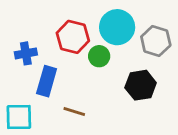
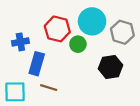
brown line: (74, 112) -> (49, 88), moved

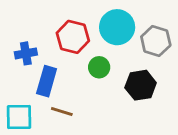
green circle: (78, 44) -> (99, 67), moved

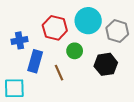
brown line: (62, 111) -> (59, 73), moved, turned 49

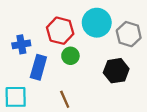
green circle: (75, 51) -> (70, 56), moved
brown line: (59, 73) -> (65, 99), moved

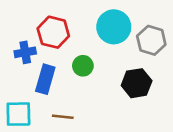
red hexagon: (60, 31) -> (53, 32), moved
brown line: (65, 99) -> (63, 117), moved, turned -60

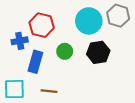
gray hexagon: (151, 40) -> (118, 16), moved
black hexagon: (137, 83) -> (98, 52), moved

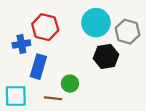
gray hexagon: (118, 16) -> (128, 32), moved
green circle: (65, 51) -> (70, 84), moved

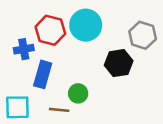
cyan circle: (96, 23) -> (86, 25), moved

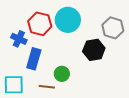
blue cross: (24, 49) -> (19, 39), turned 35

